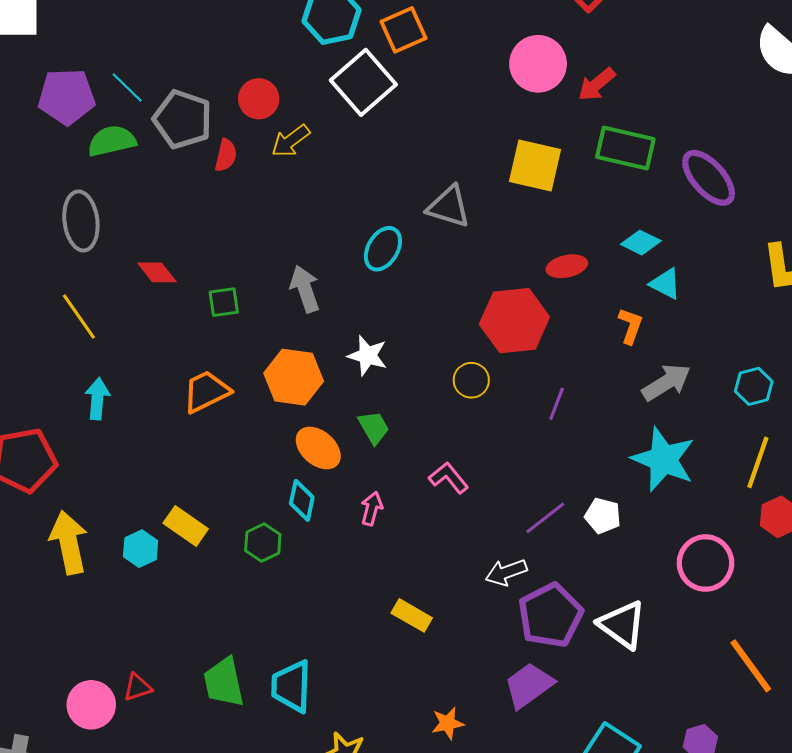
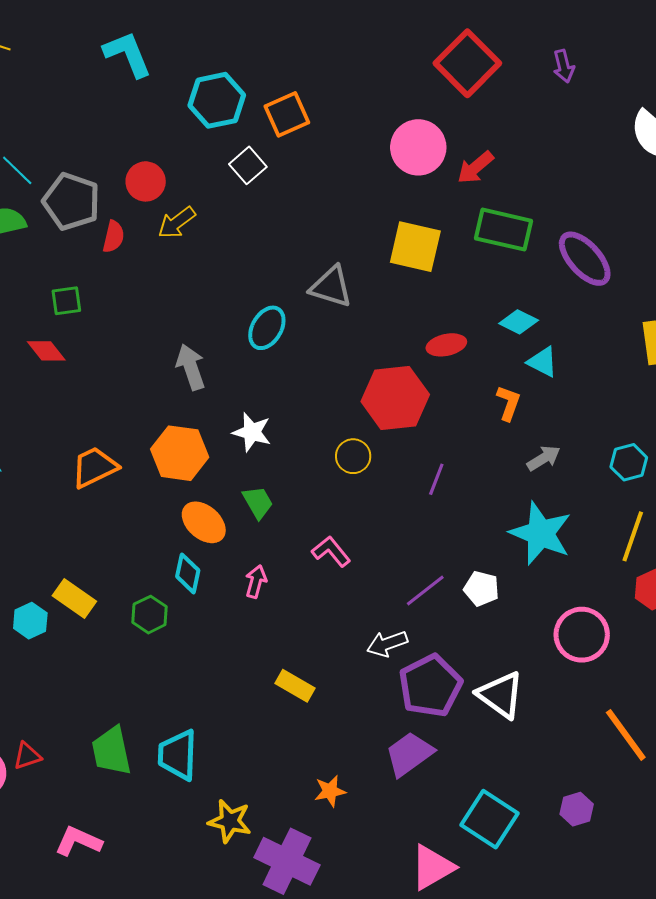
white square: (363, 82) -> (248, 165), size x0.6
green square: (224, 302) -> (66, 301), moved
gray arrow: (666, 382) -> (544, 458), size x0.7

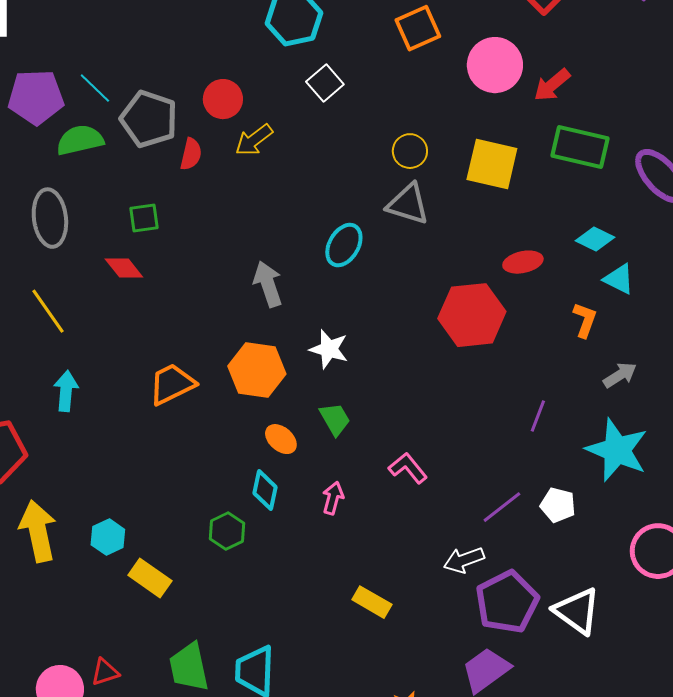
orange square: (287, 114) -> (418, 28), moved
yellow circle: (353, 456) -> (410, 151), moved
purple line: (436, 479) -> (538, 416), moved
orange ellipse: (204, 522) -> (281, 439), size x0.7
yellow rectangle: (74, 599) -> (150, 578), moved

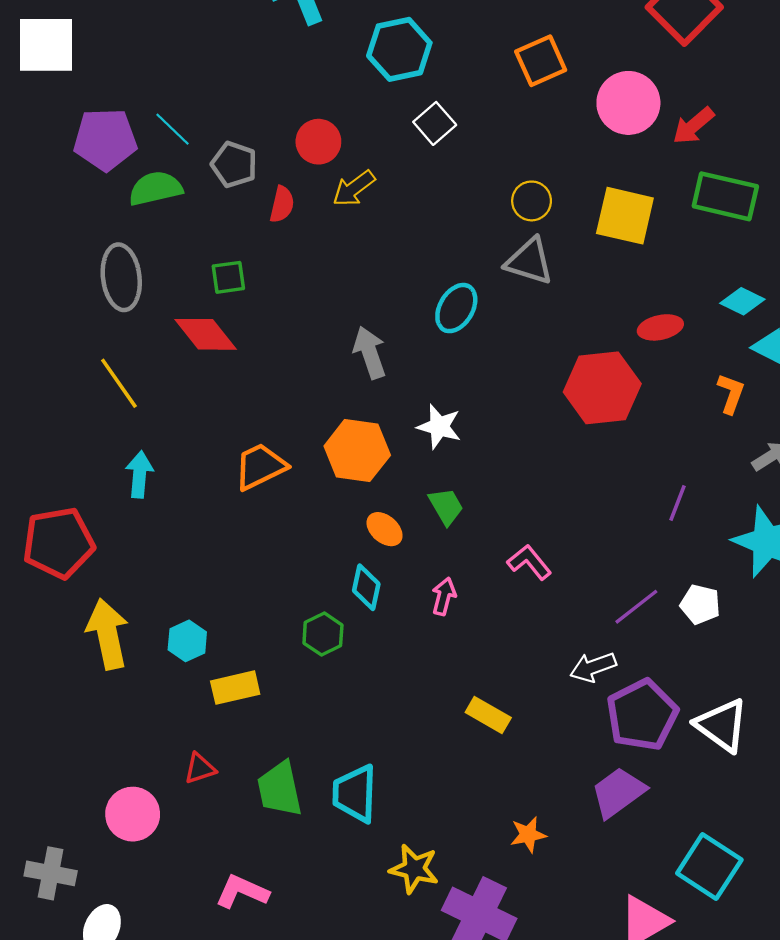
gray pentagon: (149, 119) -> (234, 164), size x0.7
red diamond: (124, 268) -> (206, 334), size x1.4
yellow rectangle: (150, 578) -> (235, 688), turned -48
red triangle: (105, 672) -> (200, 768), moved

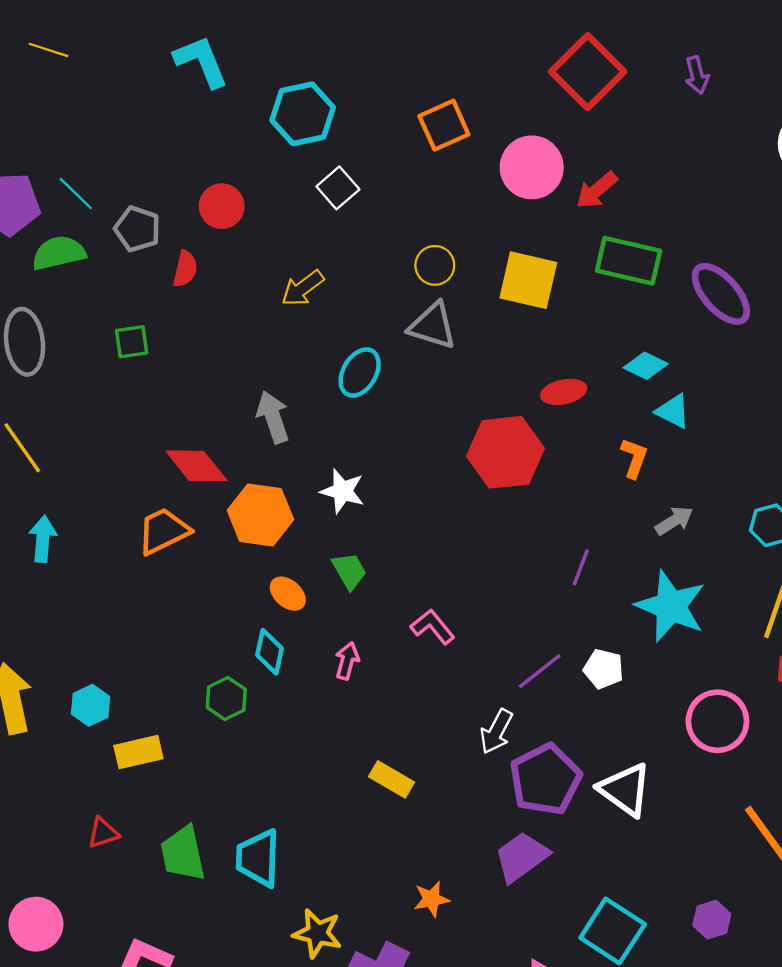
yellow arrow: (354, 188) -> (303, 288), moved
red diamond: (206, 334) -> (197, 466), moved
white arrow: (593, 667) -> (496, 732), turned -42
pink circle: (133, 814) -> (36, 924), moved

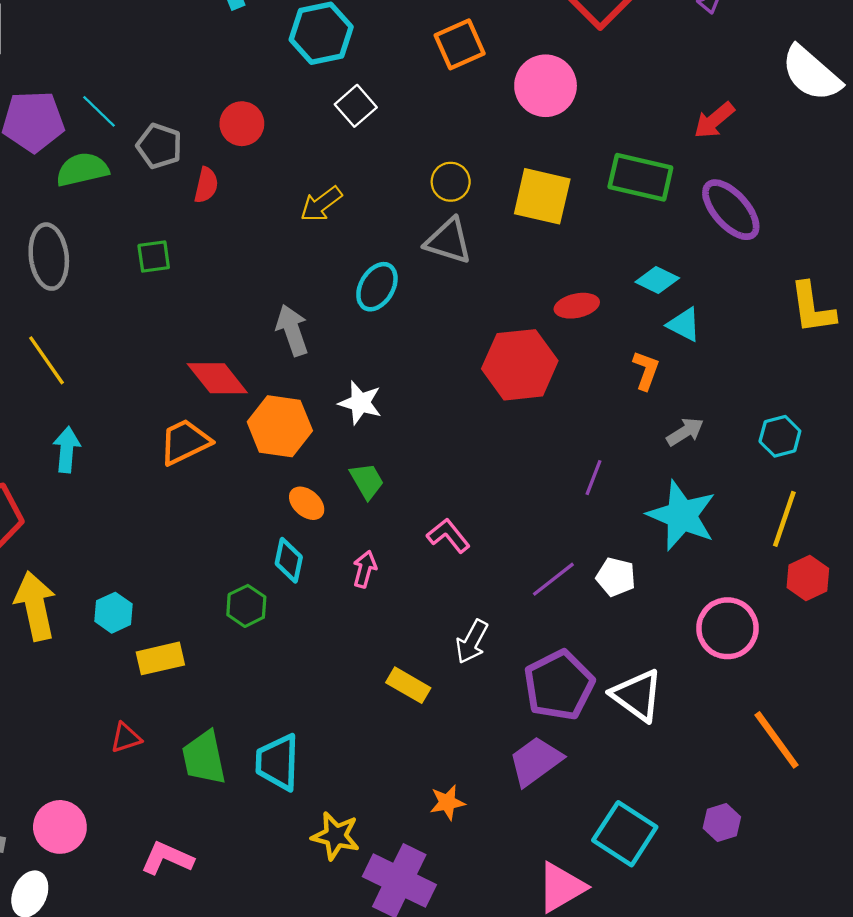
red arrow: (597, 190) -> (714, 120), moved
white arrow: (496, 732) -> (472, 642), moved

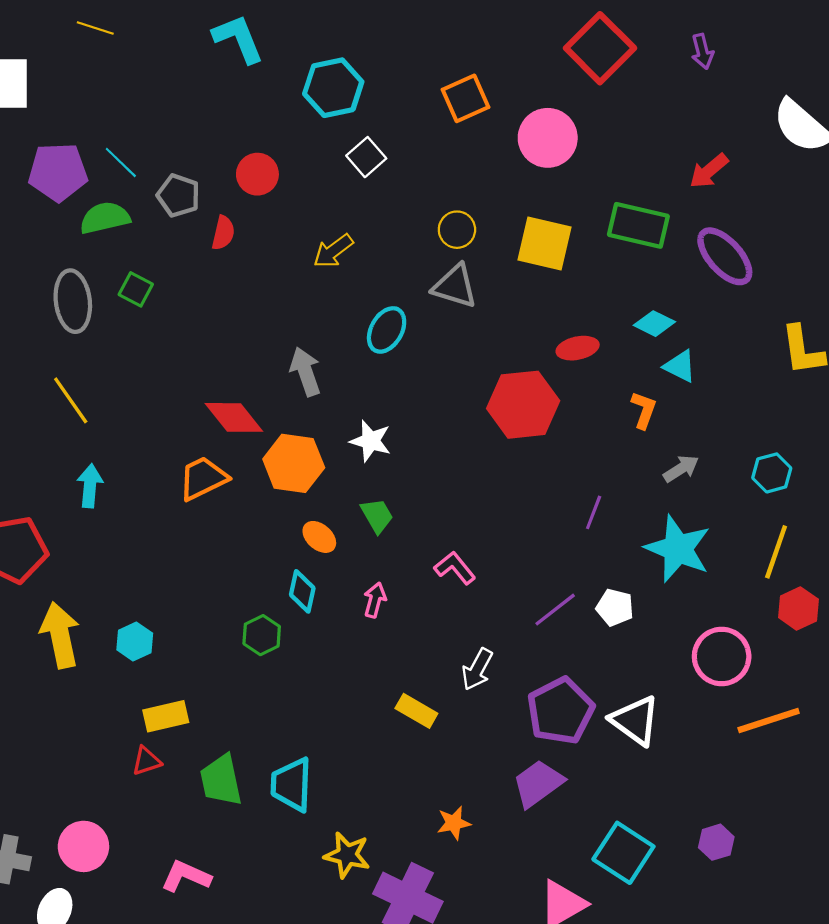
green square: (154, 257) -> (136, 289), moved, turned 36
yellow rectangle: (160, 658) -> (166, 716), moved
orange line: (777, 740) -> (769, 721), moved, turned -72

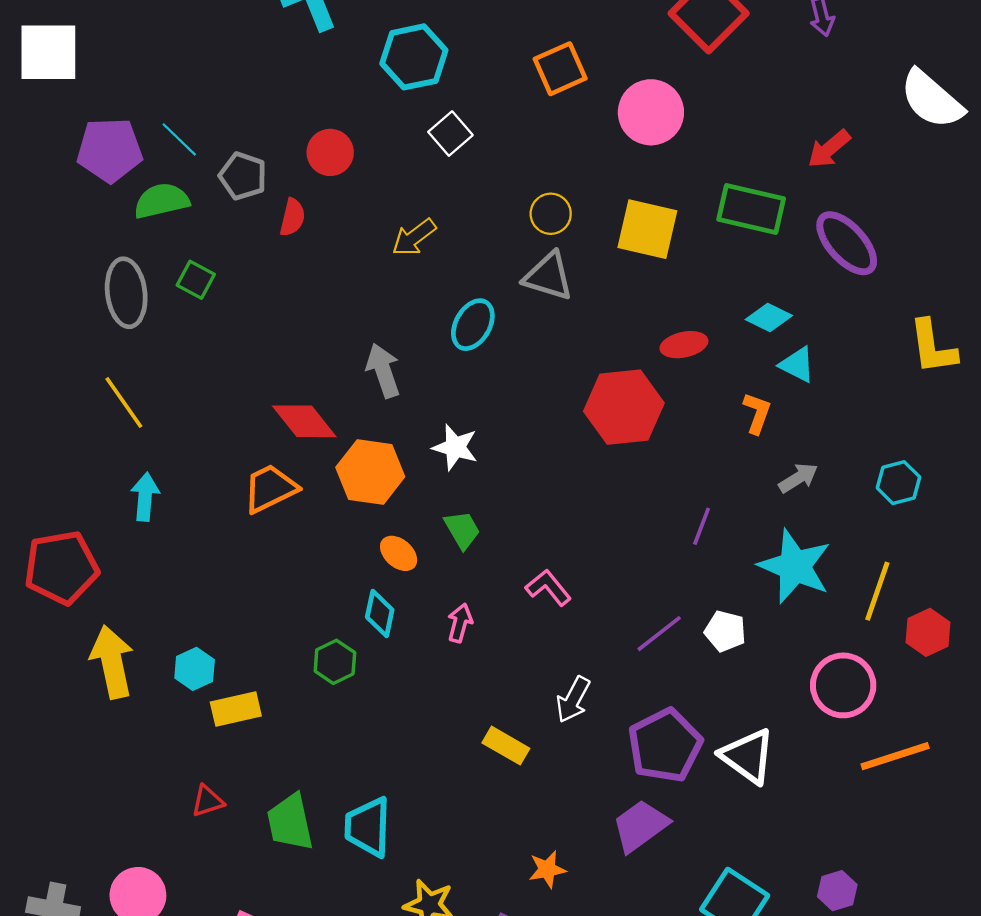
yellow line: (776, 552) -> (877, 591), moved
yellow rectangle: (166, 716) -> (236, 709), moved

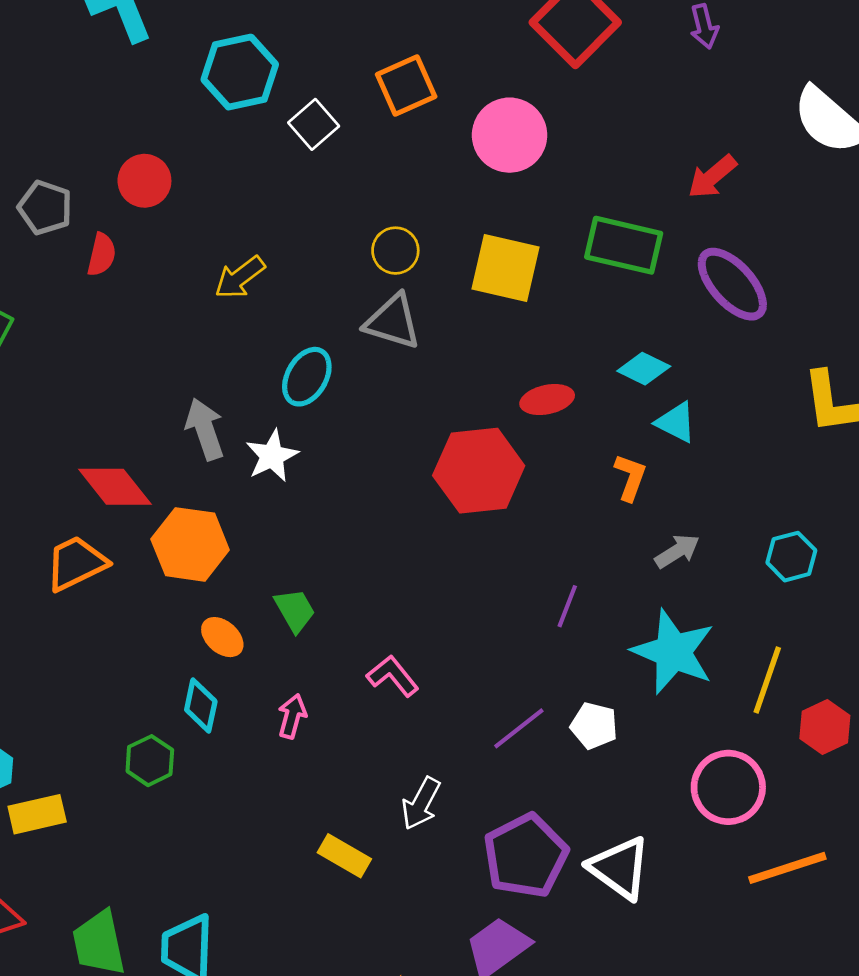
white square: (450, 134) -> (314, 124), moved
white star: (455, 447) -> (272, 456), moved, turned 30

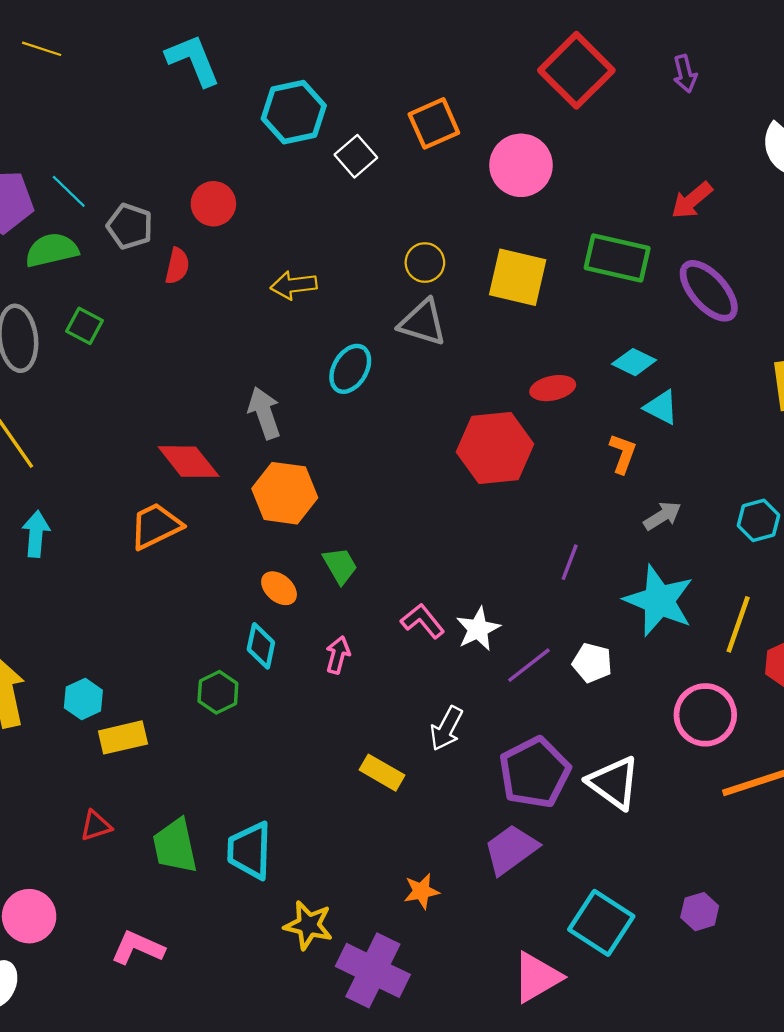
yellow arrow: (240, 277) -> (294, 285), turned 30
white star: (272, 456) -> (478, 629), moved
orange hexagon: (190, 544) -> (285, 493), moved

